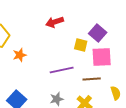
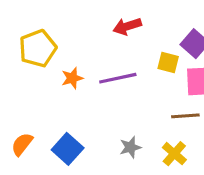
purple line: (62, 70) -> (118, 78), moved

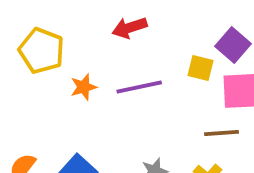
red arrow: (127, 26) -> (130, 28), moved
yellow pentagon: (38, 48) -> (41, 51), turned -30

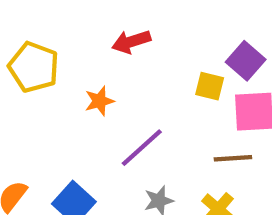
orange star: (84, 87) -> (99, 101), moved
purple line: (139, 87) -> (142, 148), moved, turned -30

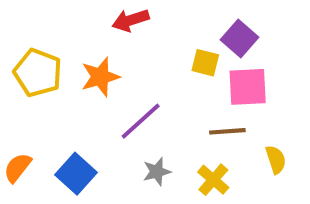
yellow pentagon: (34, 67) -> (38, 73), moved
orange star: (99, 101) -> (100, 77), size x1.4

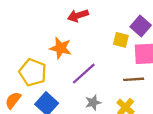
yellow pentagon: (38, 73) -> (33, 72), moved
orange star: (100, 77) -> (61, 48), turned 30

